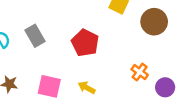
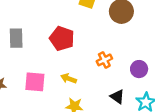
gray rectangle: (35, 36) -> (16, 38), turned 36
orange cross: (140, 72) -> (104, 60), moved, turned 35

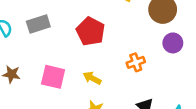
gray rectangle: (16, 38) -> (38, 24), turned 66
purple circle: (139, 69) -> (173, 43), moved

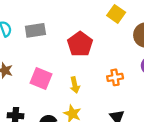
yellow arrow: (92, 78) -> (75, 85), turned -140

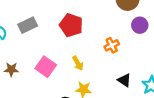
pink square: (41, 78) -> (46, 67), turned 30

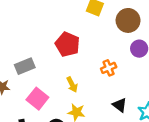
gray rectangle: (28, 25) -> (25, 66), moved
pink square: (46, 67) -> (37, 99), moved

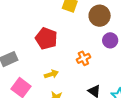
yellow arrow: (72, 84) -> (51, 74), turned -80

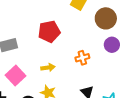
red pentagon: (46, 38) -> (49, 32), turned 30

